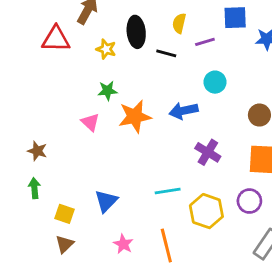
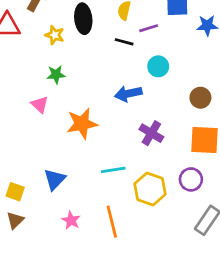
black line: (166, 53) -> (124, 42), moved
orange star: (135, 116) -> (82, 124), moved

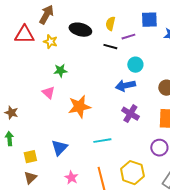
black ellipse: (83, 19) -> (80, 30), turned -70
yellow star: (55, 35) -> (50, 42), moved
blue arrow: (128, 94) -> (125, 86), moved
yellow hexagon: (150, 189) -> (132, 173), moved
yellow square: (15, 192) -> (30, 157), turned -32

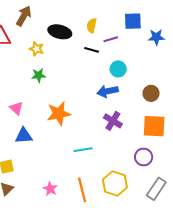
yellow star: (50, 42) -> (36, 49), moved
pink triangle: (48, 93) -> (16, 108), moved
blue triangle: (59, 148) -> (24, 136), moved, turned 42

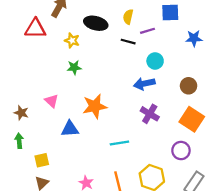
blue star: (156, 37) -> (194, 38), moved
orange square: (154, 126) -> (192, 119), turned 30
blue triangle: (24, 136) -> (70, 129), moved

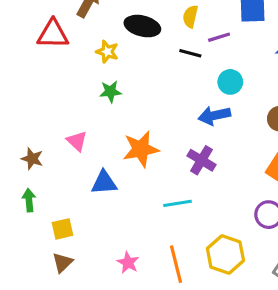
purple cross: (150, 114) -> (202, 160), moved

